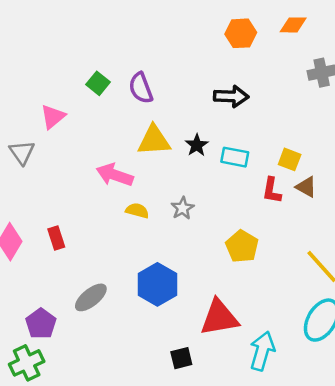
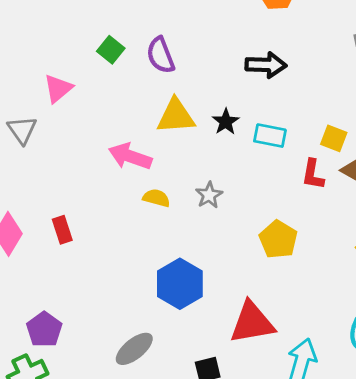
gray ellipse: (91, 297) -> (134, 349), moved

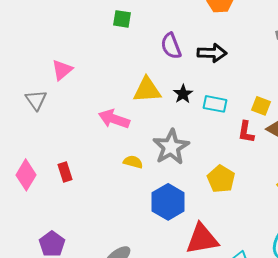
green square: (111, 50) -> (122, 19), moved, turned -30
purple semicircle: (161, 55) -> (171, 46), moved
gray star: (209, 195) -> (171, 147), size x1.8
yellow semicircle: (156, 198) -> (133, 162), moved
blue hexagon: (180, 284) -> (168, 202), moved

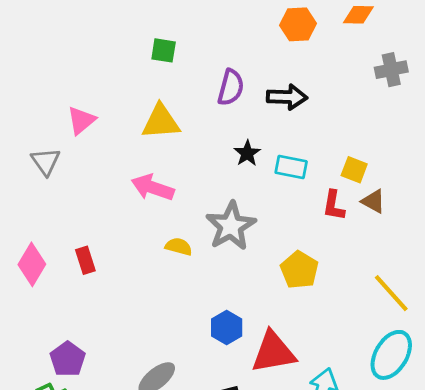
purple semicircle: (171, 46) -> (231, 87), turned -144
yellow triangle: (147, 90) -> (161, 122), moved
blue hexagon: (168, 202) -> (227, 327), moved, size x0.7

